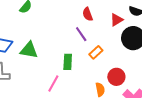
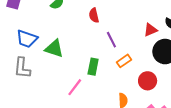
red semicircle: (88, 14) -> (94, 15), moved
red circle: (116, 77) -> (148, 81), moved

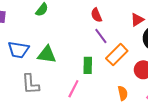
red semicircle: (94, 15) -> (96, 15), moved
orange rectangle: (124, 61) -> (117, 55), size x1.5
gray L-shape: (22, 68) -> (31, 84), moved

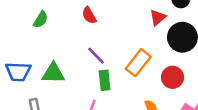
red semicircle: (96, 15) -> (89, 15), moved
purple line: (101, 36) -> (96, 56), moved

